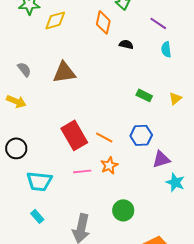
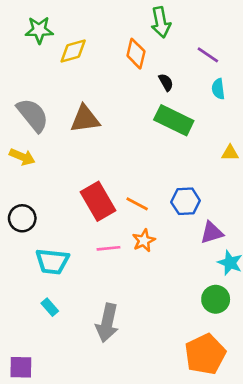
black semicircle: (126, 44) -> (166, 82), turned 48
gray semicircle: (24, 69) -> (33, 115), size x1.8
green rectangle: (144, 95) -> (174, 120), moved, size x1.8
yellow triangle: (175, 98) -> (230, 153), turned 40
green circle: (123, 210) -> (216, 299), moved

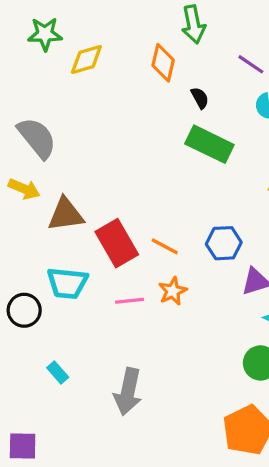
brown triangle: (85, 119) -> (66, 214), moved
black circle: (22, 218) -> (24, 310), moved
cyan trapezoid: (52, 261) -> (67, 283), moved

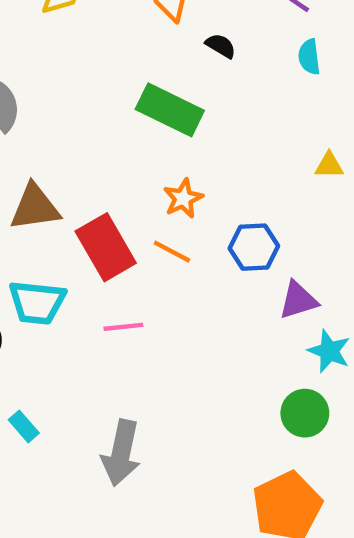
black semicircle: (200, 98) -> (221, 46), turned -30
green rectangle: (209, 144) -> (170, 110), moved
orange star: (173, 291) -> (183, 198), moved

